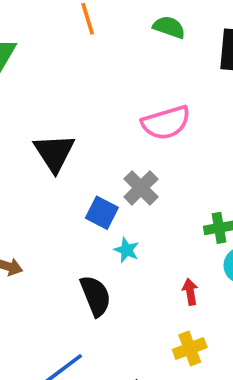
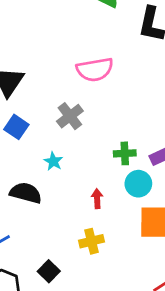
blue square: (102, 213) -> (16, 127), moved
black semicircle: (95, 296) -> (26, 193), turned -60

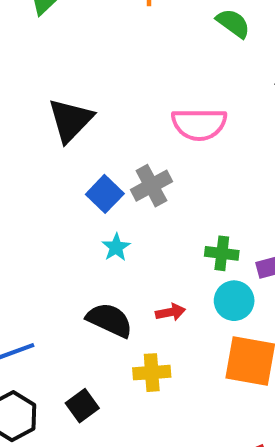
blue square: (16, 127) -> (105, 194), moved
black semicircle: (26, 193) -> (110, 320), moved
red arrow: (97, 199) -> (170, 312), turned 72

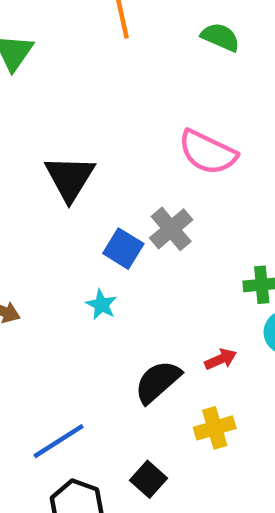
pink semicircle: (199, 124) -> (208, 152), turned 38
cyan star: (116, 247) -> (101, 305), moved
black semicircle: (110, 320) -> (158, 382), turned -54

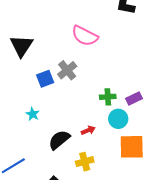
blue square: (123, 249) -> (45, 79), turned 36
cyan star: (101, 305) -> (33, 114), moved

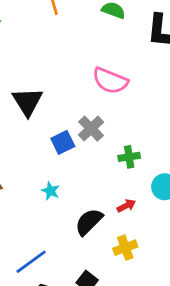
green cross: (108, 97) -> (129, 157), moved

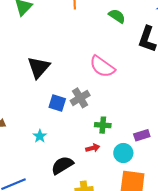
blue square: (63, 142) -> (57, 103), turned 30
red arrow: (126, 206) -> (93, 148), moved

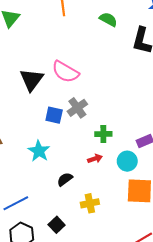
pink semicircle: (102, 67) -> (65, 72), moved
cyan star: (40, 136) -> (39, 151), size x1.5
black semicircle: (62, 165) -> (65, 179), size x0.7

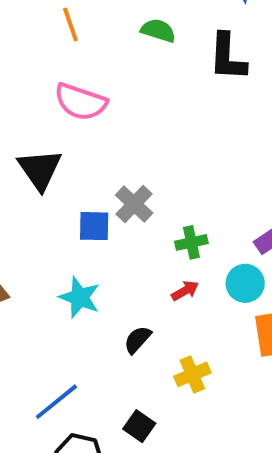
pink semicircle: (65, 72) -> (81, 102), moved

